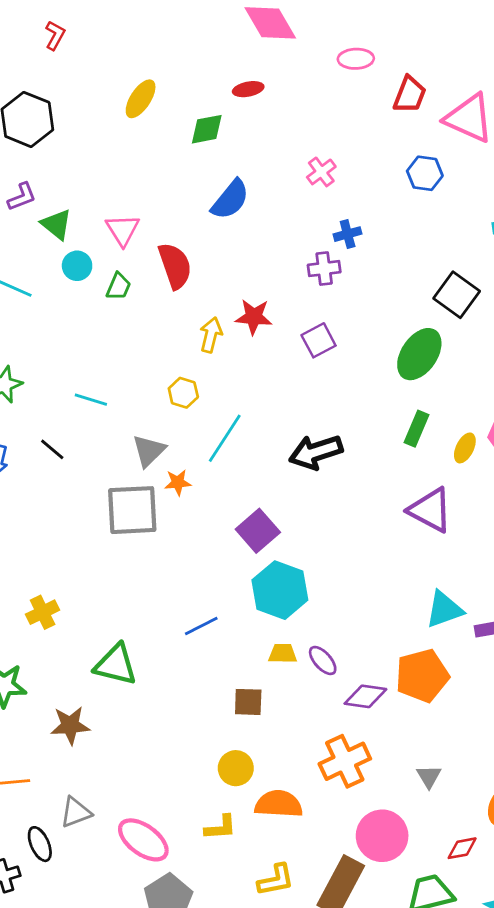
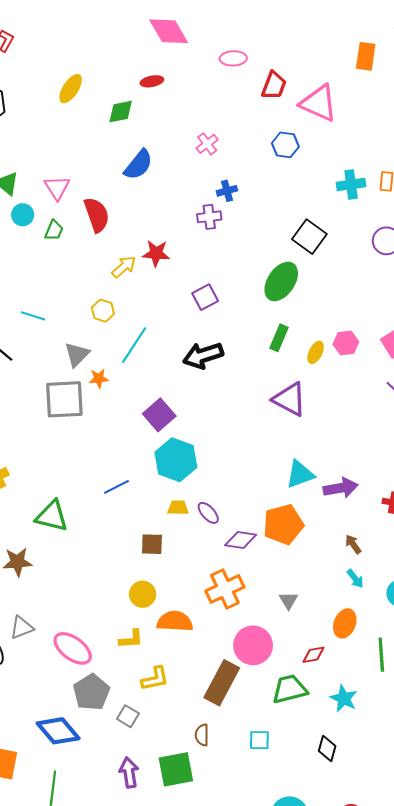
yellow arrow: (211, 335) -> (124, 267), turned 35
purple square: (319, 340) -> (205, 297), moved
yellow L-shape: (276, 880) -> (155, 679), moved

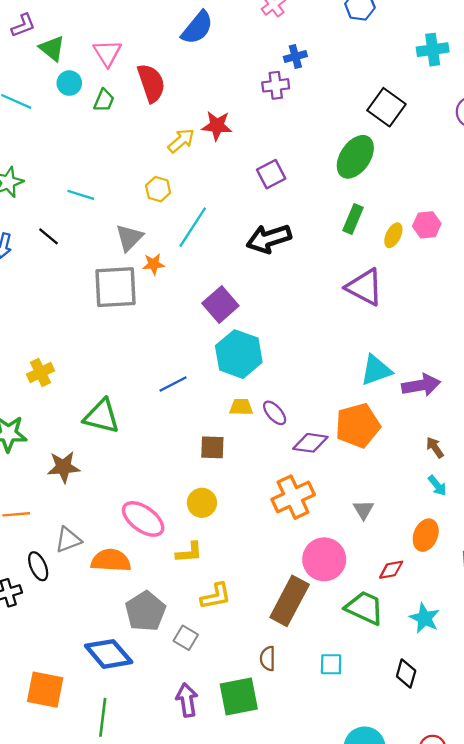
orange semicircle: (175, 621) -> (111, 560), moved
pink ellipse: (73, 648) -> (143, 519), moved
green trapezoid: (290, 689) -> (365, 608), turned 39

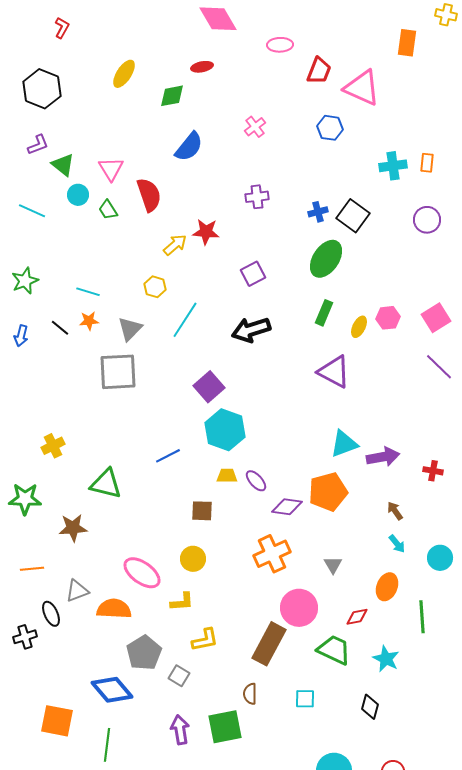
blue cross: (295, 56) -> (318, 212), moved
green trapezoid: (104, 100) -> (108, 210), turned 125
orange star: (153, 264) -> (89, 321), moved

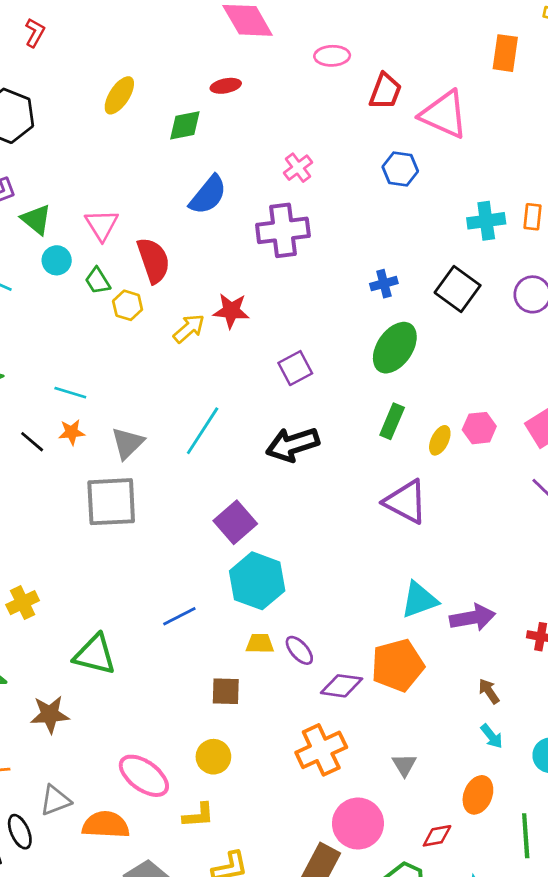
purple cross: (257, 197) -> (283, 230), moved, size x1.6
black square: (353, 216) -> (458, 289), moved
yellow hexagon: (155, 287) -> (128, 305), moved

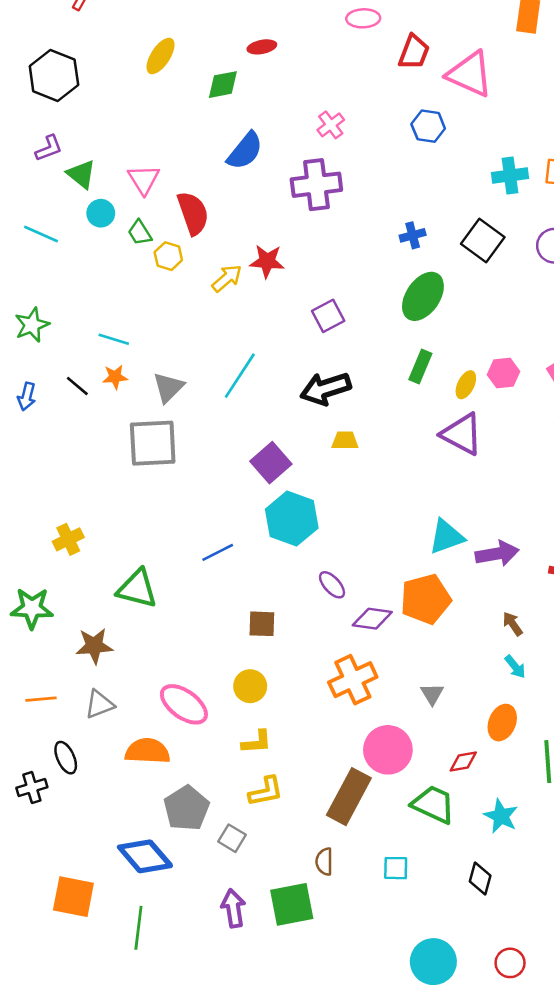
purple triangle: (406, 502) -> (462, 434), moved
yellow trapezoid: (260, 644) -> (345, 441), moved
gray triangle: (55, 800) -> (99, 704), moved
yellow L-shape: (198, 815) -> (257, 742), moved

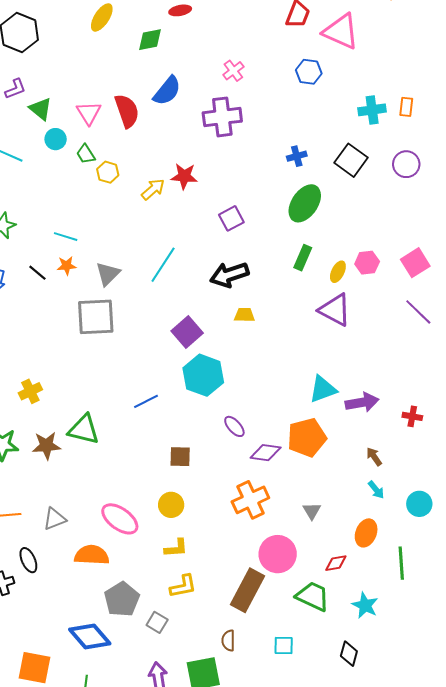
red semicircle: (193, 213) -> (127, 111), moved
brown star: (94, 646) -> (46, 446), moved

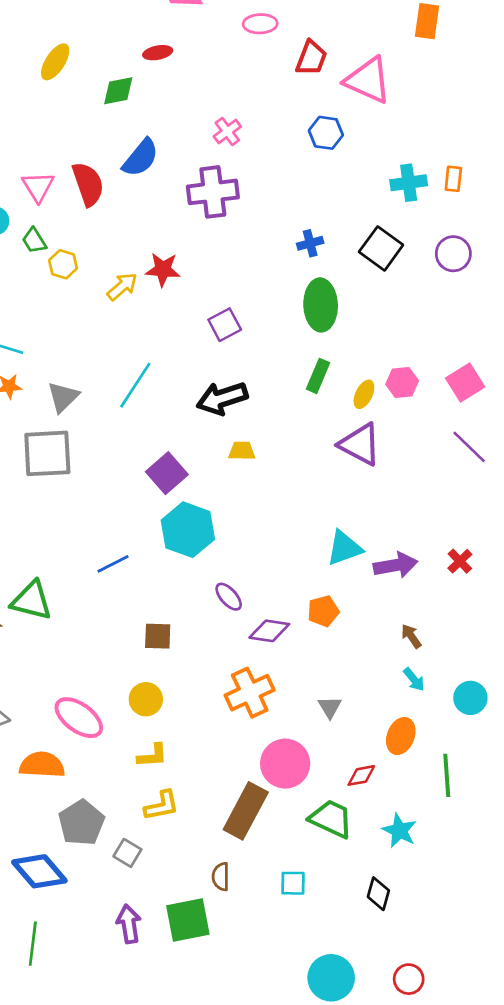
green ellipse: (305, 203) -> (321, 305), turned -36
red cross: (412, 416) -> (460, 561), moved, turned 36
orange pentagon: (307, 438) -> (323, 611), size x0.6

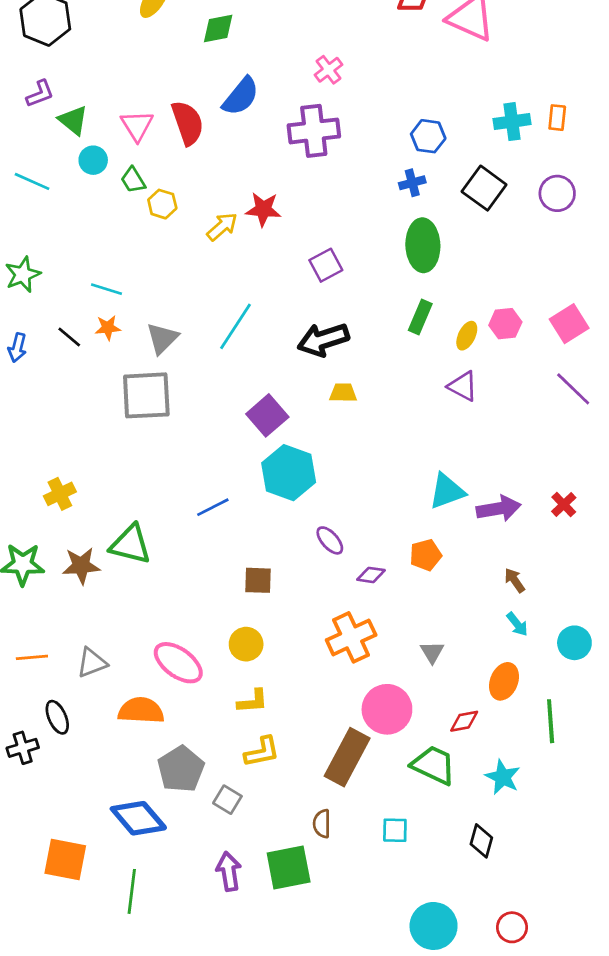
blue hexagon: (326, 133) -> (428, 136), moved
purple triangle: (360, 444) -> (463, 386), size x0.7
purple diamond: (269, 631) -> (371, 575), size x0.7

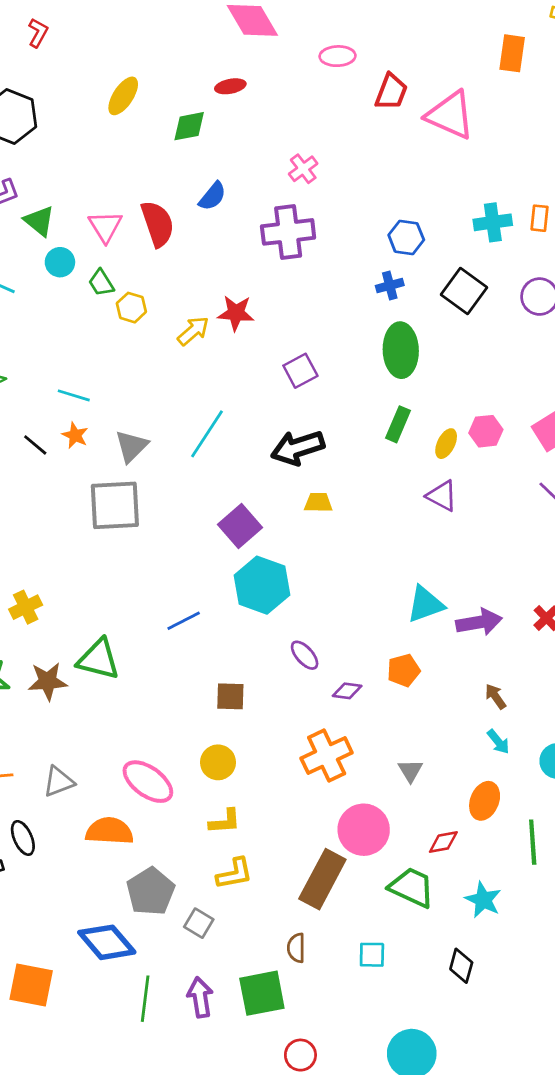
blue semicircle: (241, 96) -> (212, 196), size x0.7
orange star: (108, 328) -> (75, 435), turned 30
green line: (132, 891) -> (145, 999), moved
red circle: (512, 927) -> (300, 1055), moved

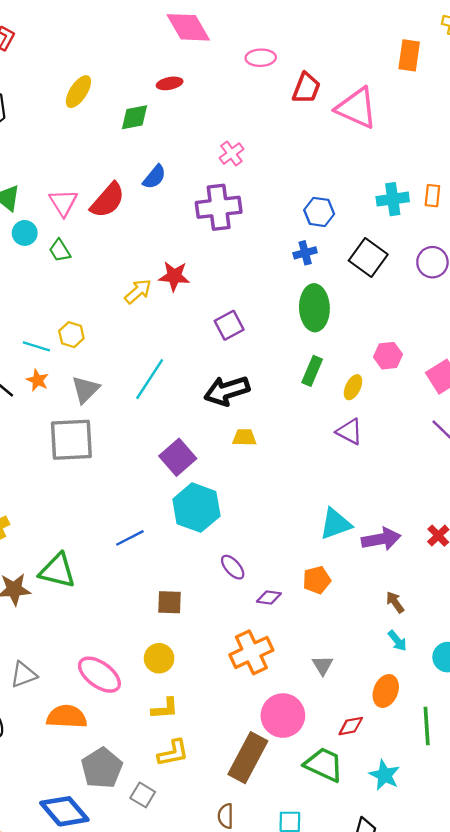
red semicircle: (158, 224) -> (108, 200), turned 60
yellow hexagon: (131, 308) -> (71, 335), moved
pink hexagon: (486, 431) -> (388, 356), moved

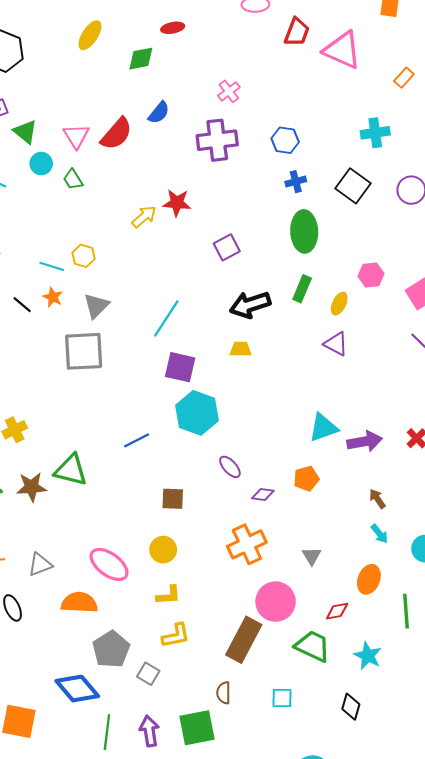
orange rectangle: (432, 196) -> (404, 78), moved, turned 36
blue hexagon: (319, 212) -> (285, 140), moved
cyan line: (150, 379) -> (166, 318), moved
black arrow: (227, 391) -> (250, 305), moved
purple square: (178, 457) -> (180, 367), turned -36

